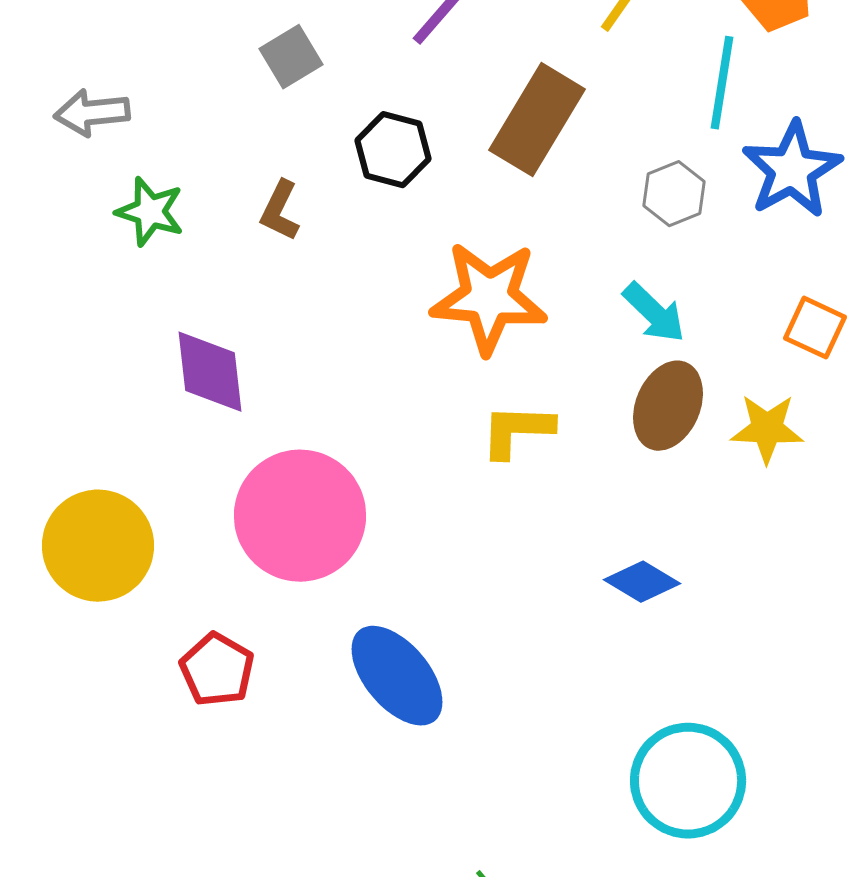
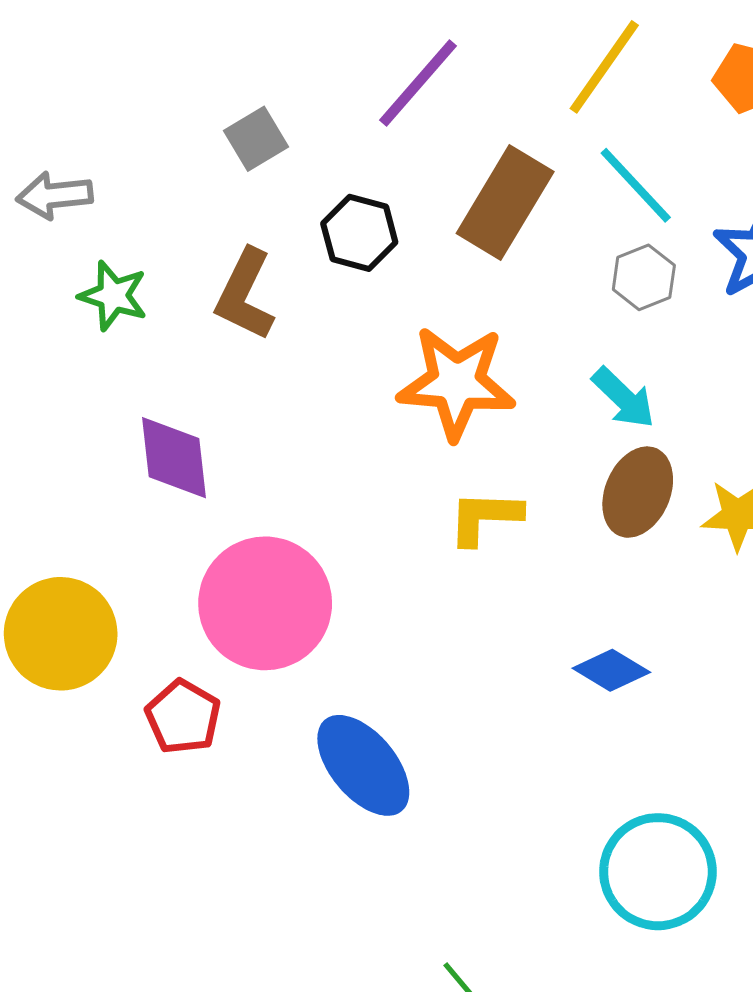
cyan line: (722, 83) -> (636, 185), moved, turned -52
brown L-shape: (280, 211) -> (245, 295), size x1.5
red pentagon: (217, 670) -> (183, 717), moved

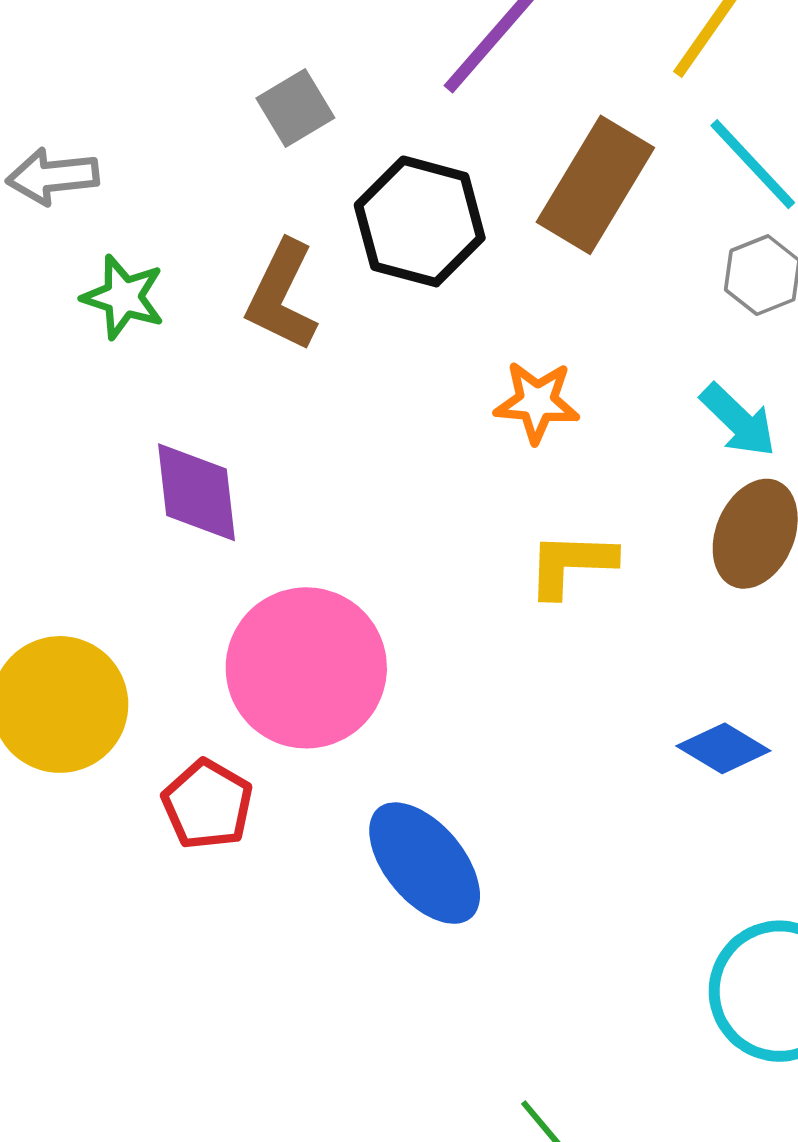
black hexagon: (359, 233) -> (420, 221), size x1.4
orange star: (456, 383) -> (537, 402), size x0.6

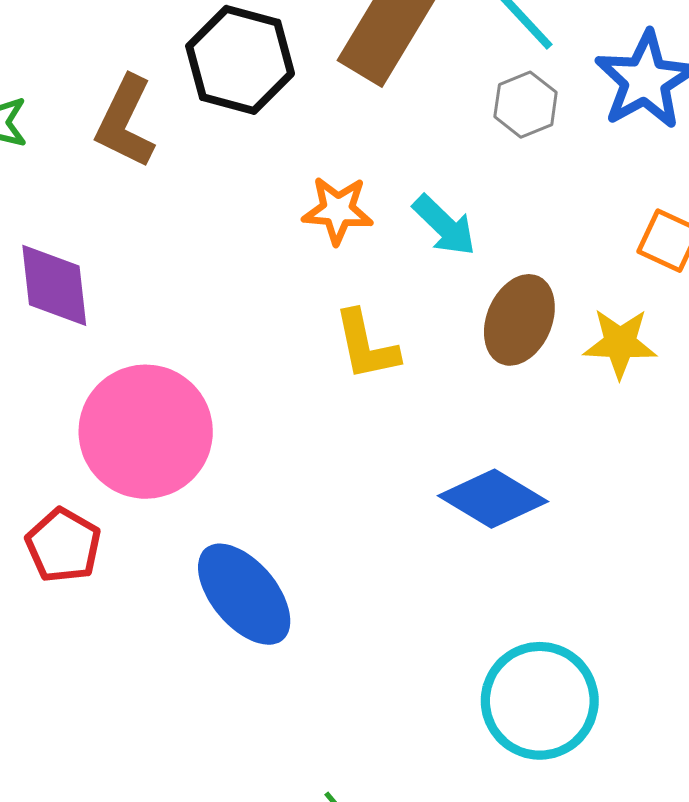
cyan arrow: (738, 420) -> (444, 225), moved
yellow L-shape: (571, 564) -> (366, 345), turned -104
blue diamond: (723, 748) -> (493, 499), size x1.4

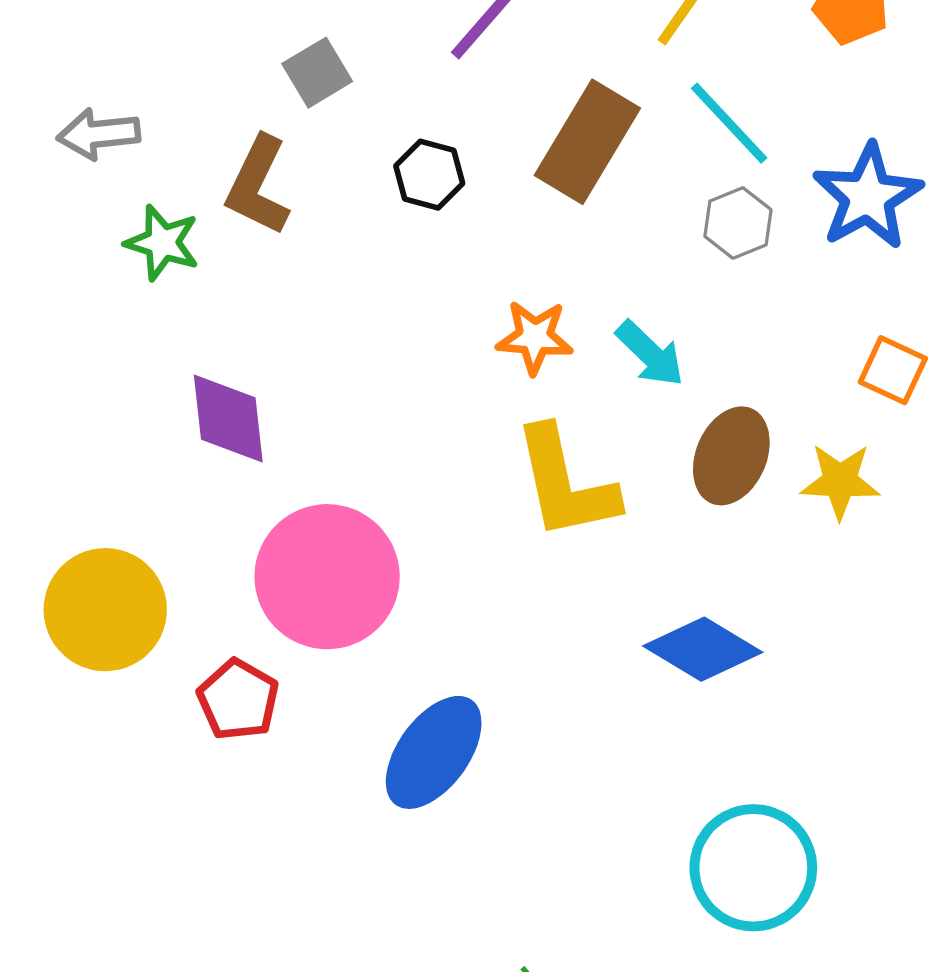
black hexagon: (240, 60) -> (429, 175), size x0.6
brown L-shape: (125, 122) -> (258, 186), moved
yellow L-shape: (366, 345) -> (565, 483), size x1.5
blue ellipse: (244, 594) -> (434, 752), turned 76

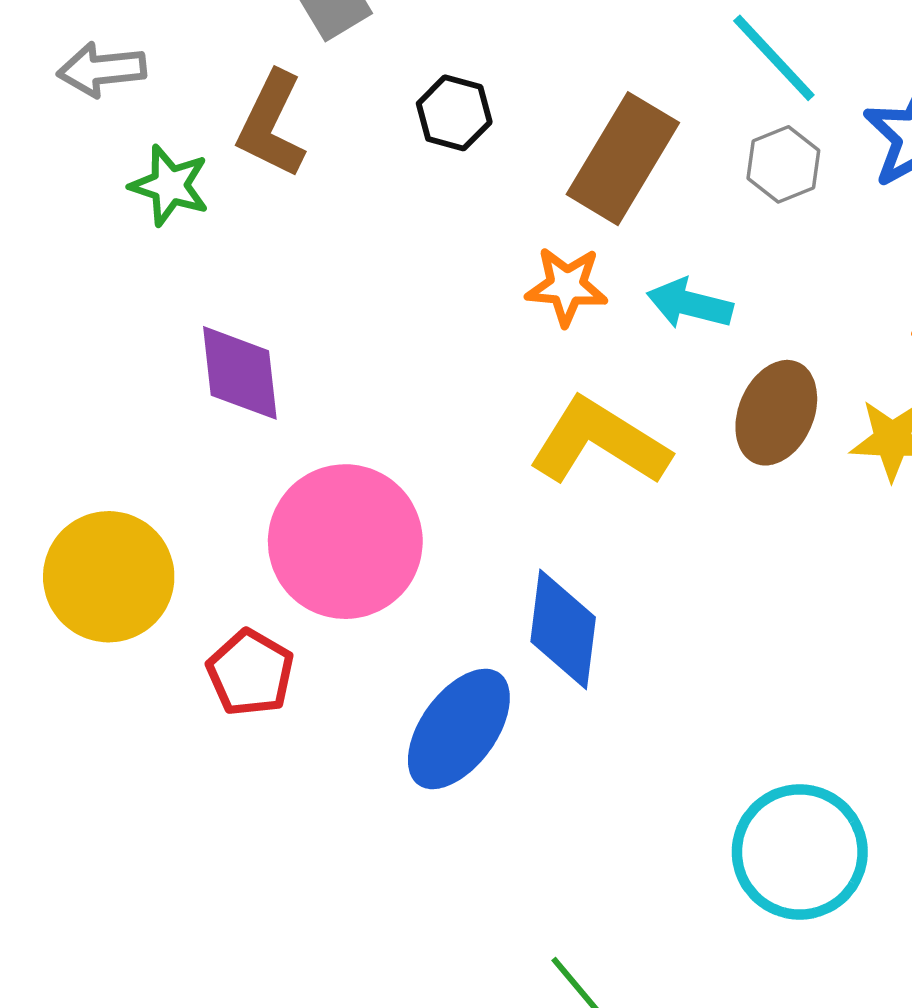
brown rectangle: (587, 142) -> (623, 159), moved
cyan arrow: (650, 354) -> (690, 304), turned 150
yellow L-shape: (565, 483) -> (599, 442), turned 134
blue diamond: (703, 649) -> (563, 629), moved, turned 66

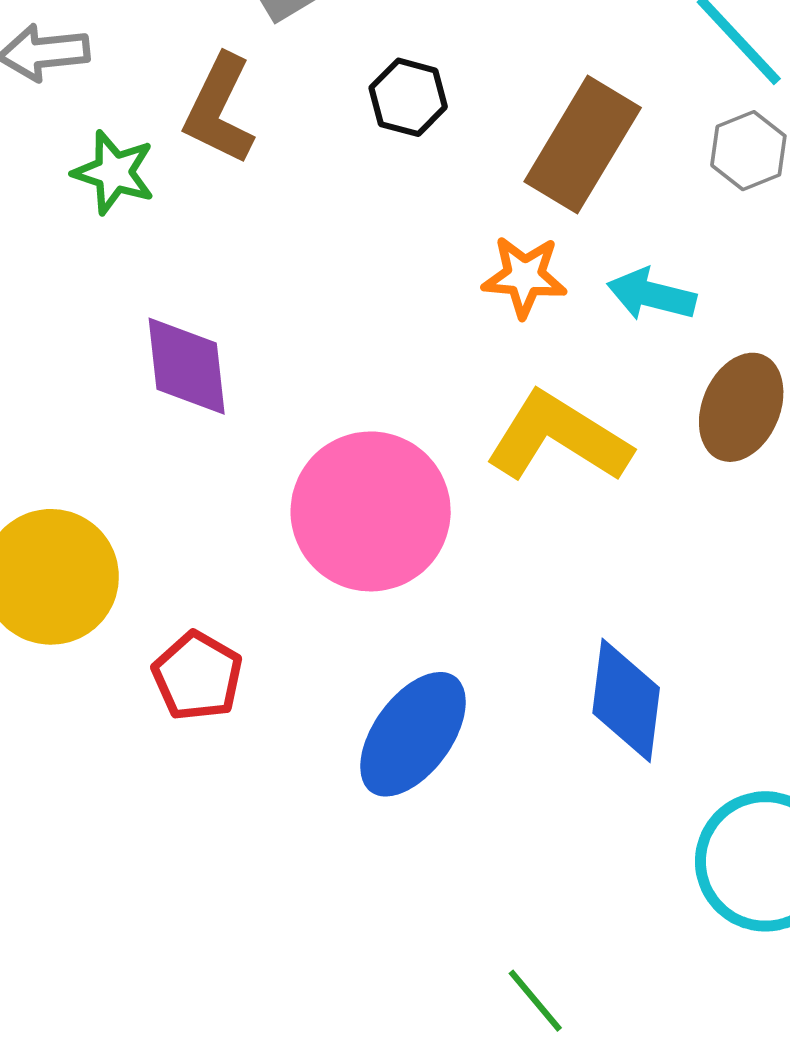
pink circle: (345, 542) -> (371, 511), moved
blue diamond: (563, 629) -> (626, 700), moved

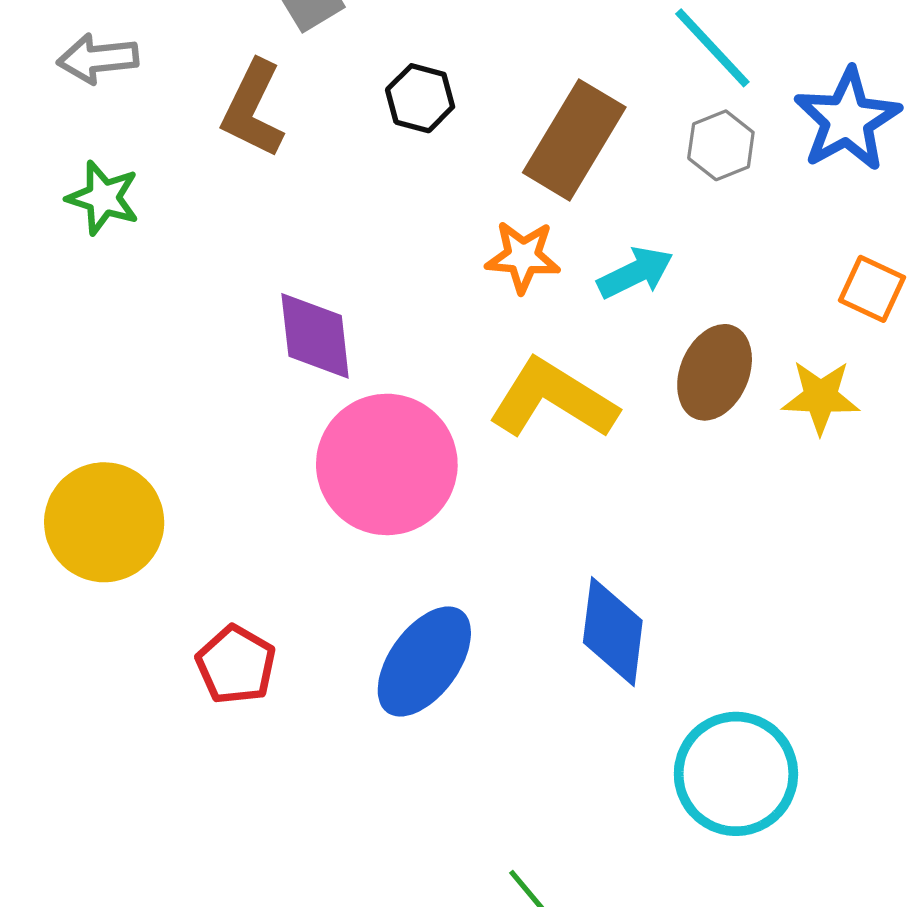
green star: (114, 172) -> (103, 198), moved
cyan arrow: (652, 295) -> (635, 273), turned 140
purple diamond: (187, 366) -> (315, 336), moved
red pentagon: (197, 676) -> (236, 665), moved

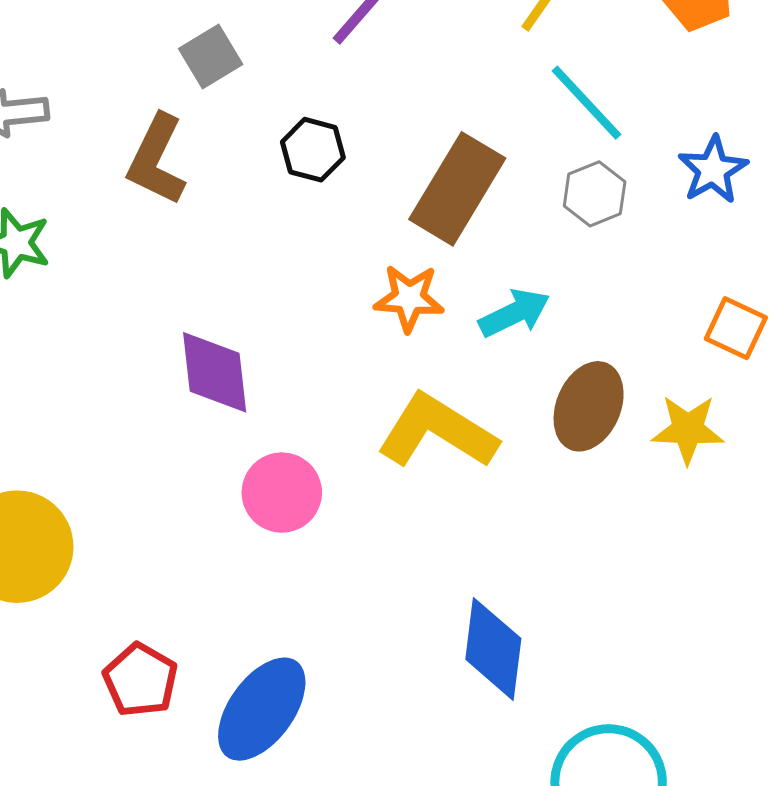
blue star: (847, 120) -> (713, 170), size x0.7
pink circle: (387, 464) -> (282, 493), size x0.6
blue ellipse: (424, 662) -> (262, 709), moved

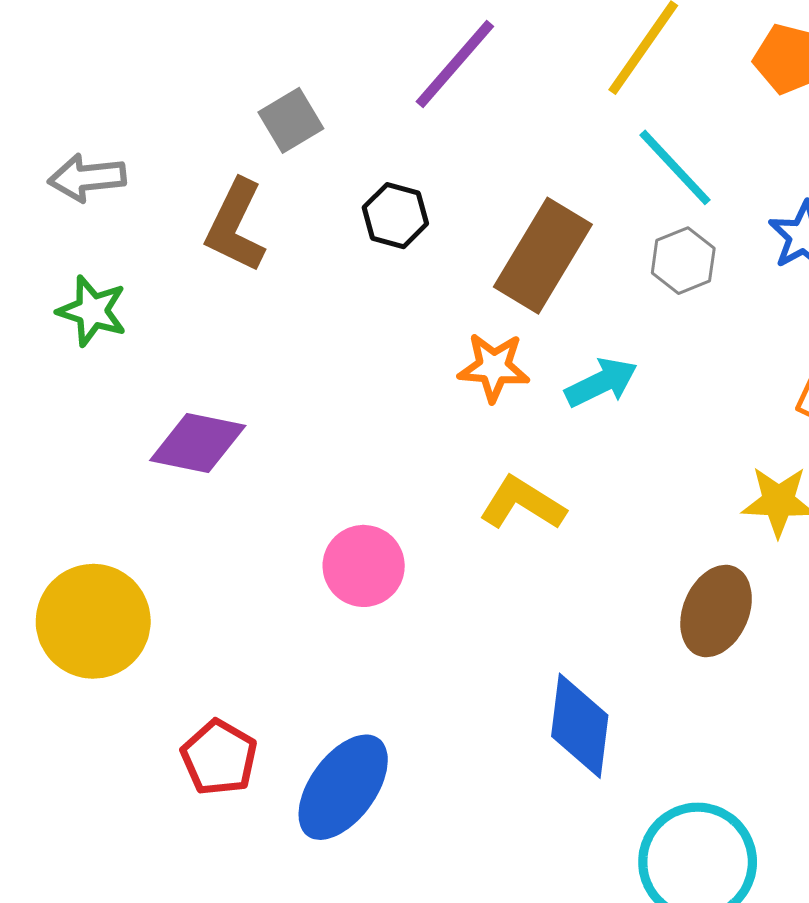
purple diamond: (215, 372) -> (198, 443), moved, turned -72
brown ellipse: (589, 406) -> (716, 611), moved
yellow L-shape: (437, 431) -> (522, 503), size x0.7

